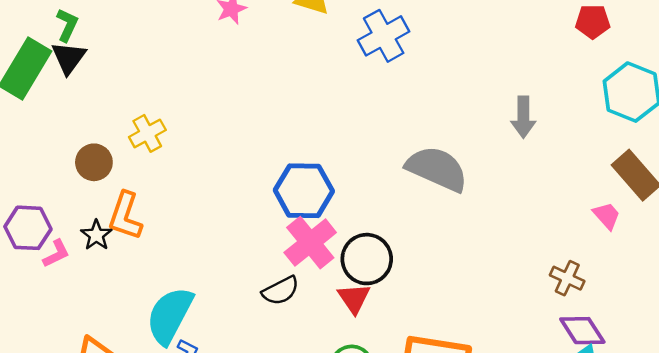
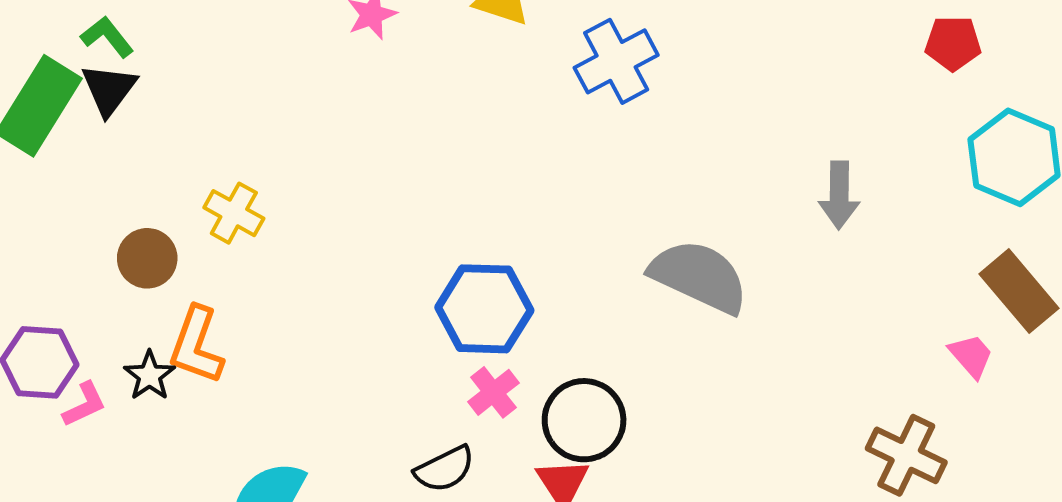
green L-shape: (67, 25) -> (107, 37), turned -64
yellow cross: (147, 133) -> (234, 213), turned -33
pink cross: (310, 243) -> (493, 392), size x0.6
brown cross: (567, 278) -> (906, 455), size x1.4

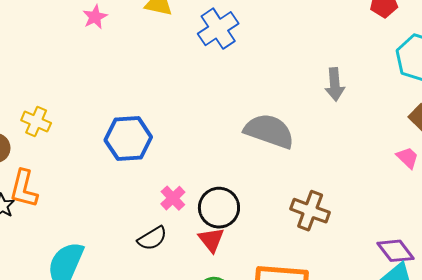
blue hexagon: (484, 309) -> (128, 139), moved
brown cross: (906, 455) -> (310, 211), moved

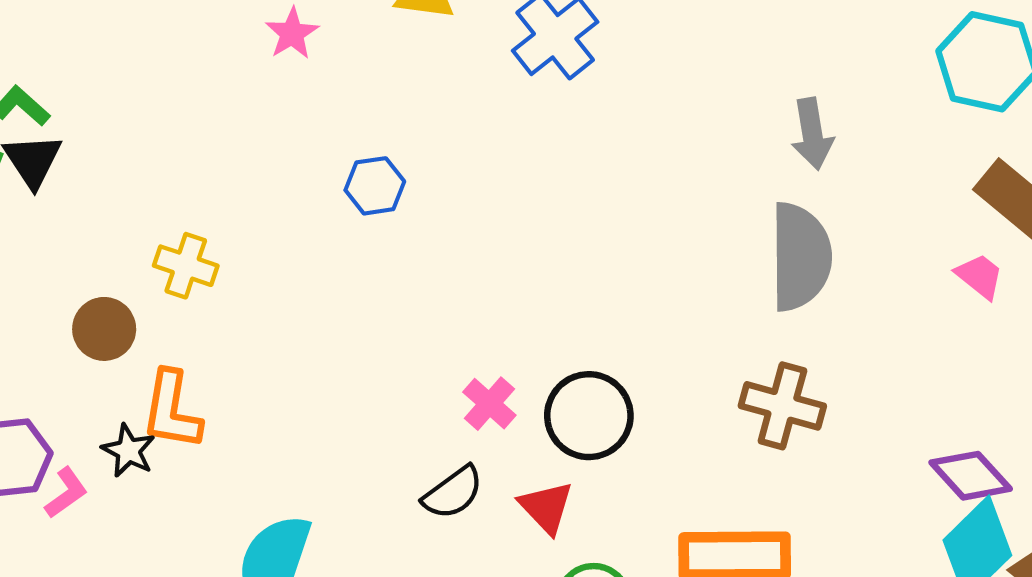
gray semicircle: (269, 131) -> (800, 257), moved, turned 75
blue hexagon: (128, 139) -> (375, 186), moved, size x0.6
red triangle: (211, 240) -> (546, 507), moved

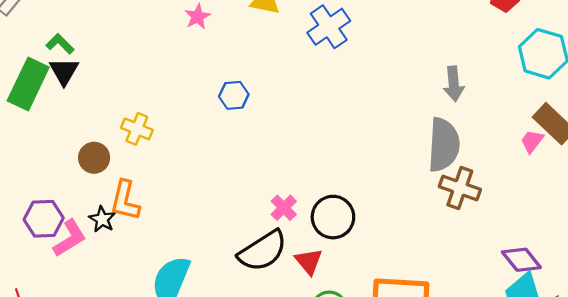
pink trapezoid: (980, 276) -> (532, 141), moved, turned -95
brown cross: (782, 406) -> (460, 188), moved
pink L-shape: (66, 493) -> (70, 238), size x1.5
black semicircle: (453, 493) -> (263, 251), size x1.6

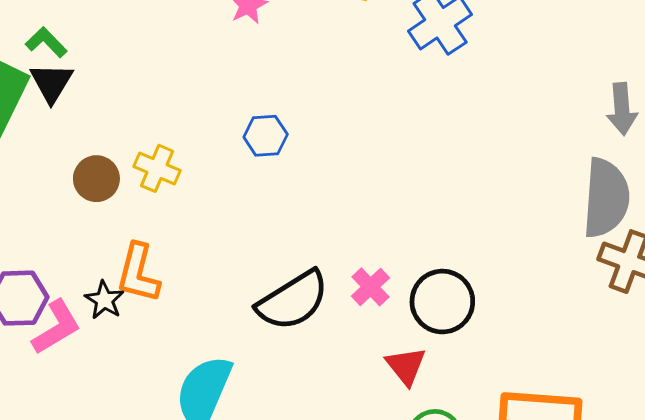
blue hexagon: (234, 95) -> (266, 136), moved
brown circle: (94, 158) -> (96, 179), moved
black semicircle: (263, 251) -> (293, 301), moved

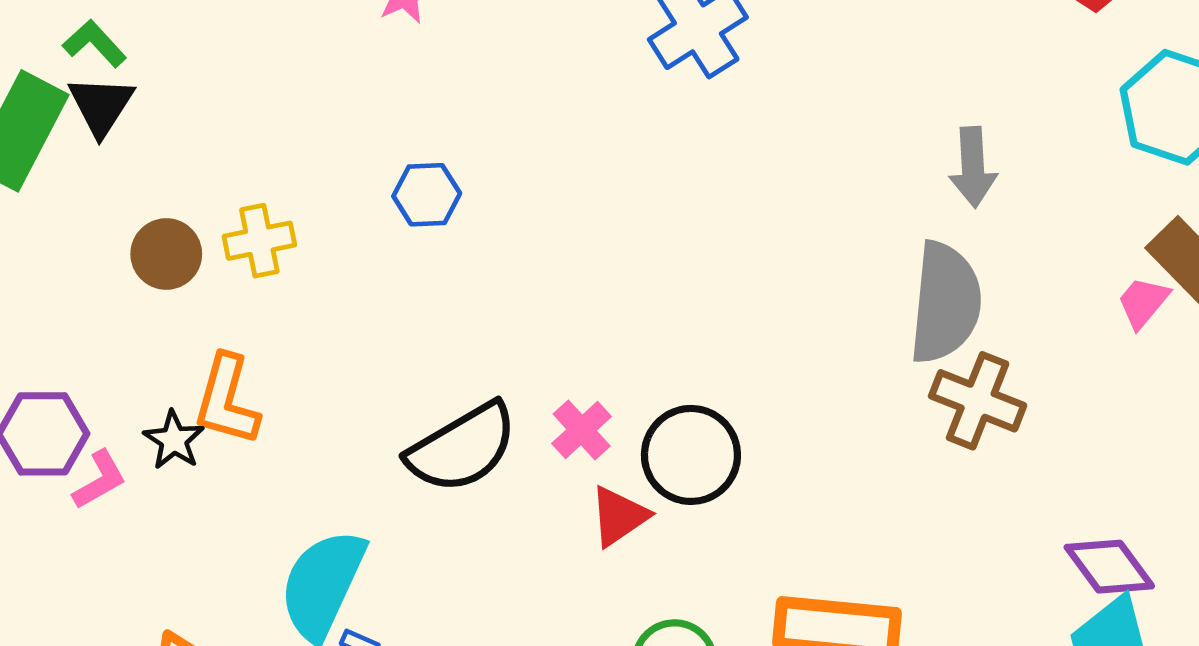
yellow cross: (157, 168) -> (259, 241), turned -36
pink L-shape: (56, 327) -> (100, 480), size x0.7
red triangle: (406, 366) -> (619, 516), moved, turned 33

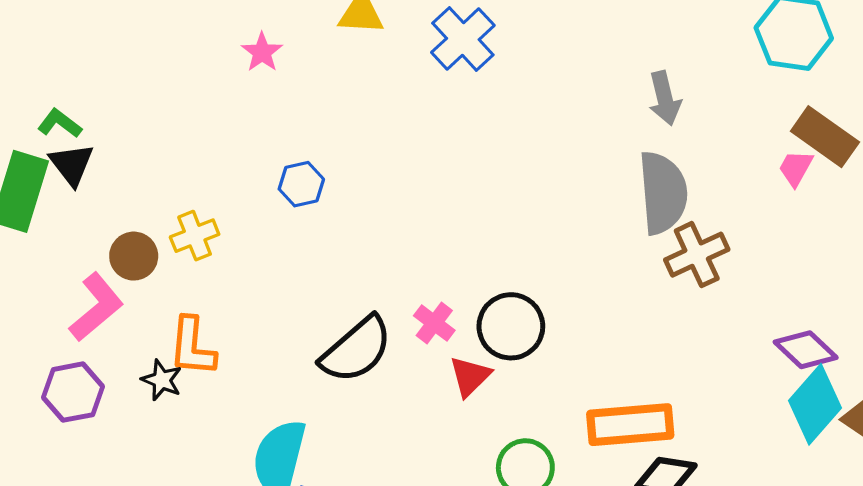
brown cross: (978, 401) -> (697, 255), turned -36
pink L-shape: (100, 480) -> (96, 307), moved, size x1.6

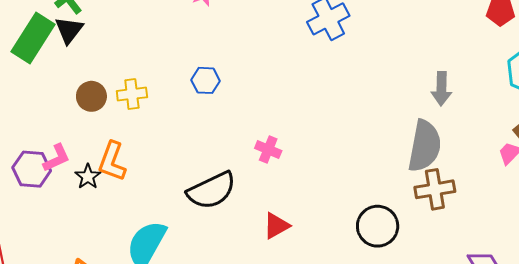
pink L-shape: (96, 307) -> (57, 158), moved, size x0.7
pink cross: (434, 323) -> (268, 150), moved, turned -30
black circle: (511, 326) -> (378, 226), moved

